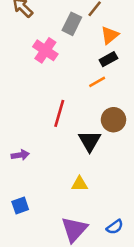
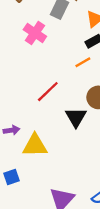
red line: (59, 113) -> (48, 92), turned 30
yellow triangle: (79, 184) -> (35, 145), moved, size x1.6

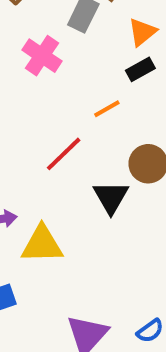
orange line: (83, 62) -> (107, 109), moved

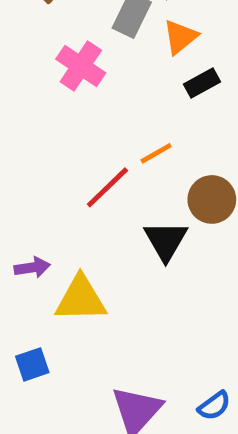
orange triangle: (142, 32) -> (180, 37), moved
orange line: (107, 109) -> (156, 153), moved

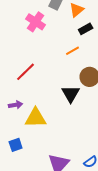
orange line: (156, 153) -> (73, 51), moved
red line: (107, 187) -> (26, 72), moved

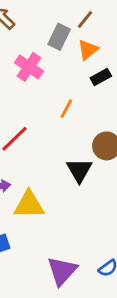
orange line: (73, 51) -> (66, 109), moved, turned -32

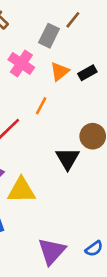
orange triangle: (88, 50) -> (60, 71), moved
orange line: (66, 109) -> (41, 106), moved

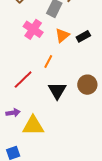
black triangle: (68, 159) -> (57, 91), moved

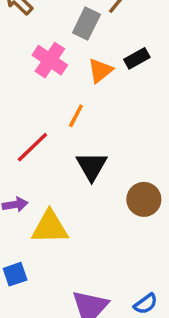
black rectangle: (83, 36) -> (137, 58), moved
brown circle: (87, 85) -> (144, 199), moved

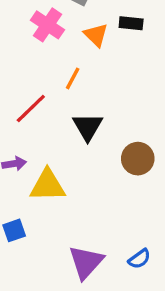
black rectangle: (137, 58) -> (131, 23), turned 35
orange triangle: (100, 71) -> (96, 35), turned -36

